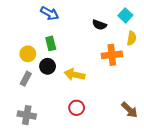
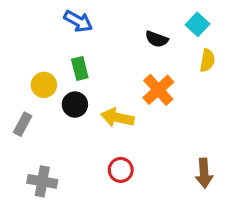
orange cross: (112, 55) -> (158, 90), moved, turned -36
gray rectangle: (26, 79) -> (23, 124), moved
brown arrow: (129, 110) -> (204, 173), turned 42

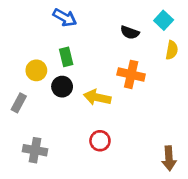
orange cross: (158, 90) -> (131, 74), turned -35
brown arrow: (204, 173) -> (169, 158), moved

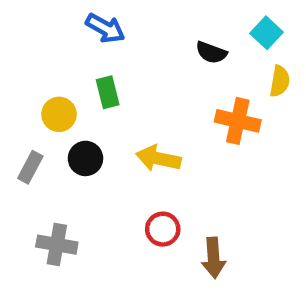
orange cross: (131, 74) -> (238, 121), moved
black circle: (62, 87) -> (85, 158), moved
brown arrow: (169, 158) -> (213, 258), moved

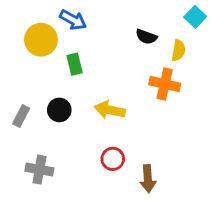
cyan square: (266, 33) -> (195, 17), moved
yellow semicircle: (280, 81) -> (178, 50), moved
yellow circle: (59, 114) -> (41, 40), moved, size x1.4

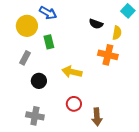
black circle: (59, 110) -> (39, 81), moved
gray rectangle: (21, 116) -> (25, 58), moved
gray cross: (39, 170) -> (35, 116), moved

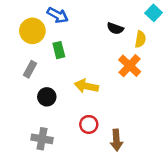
orange cross: (108, 55) -> (130, 66), turned 30

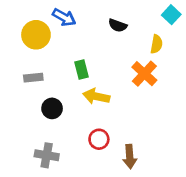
black semicircle: (115, 28) -> (118, 25), moved
green rectangle: (59, 50) -> (81, 70), moved
gray rectangle: (30, 69) -> (33, 78), turned 56

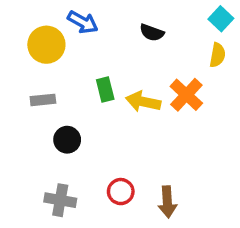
yellow semicircle: (156, 44) -> (217, 55), moved
yellow arrow: (96, 96) -> (143, 102), moved
red circle: (99, 139) -> (121, 192), moved

